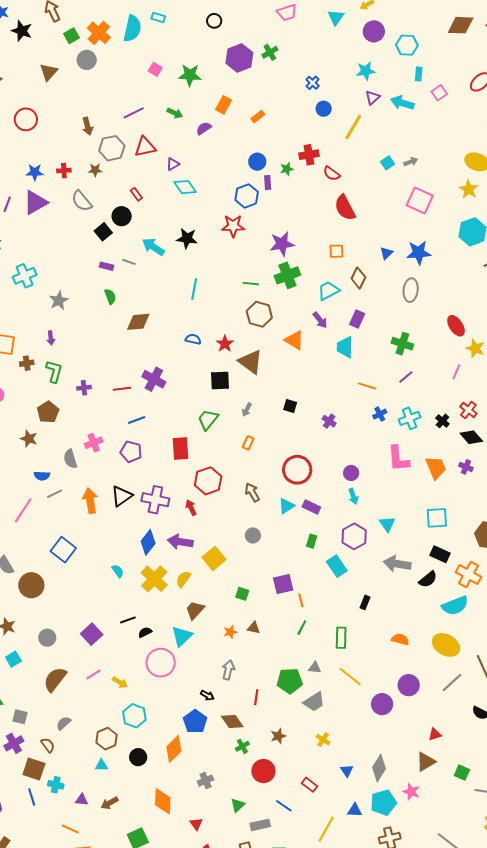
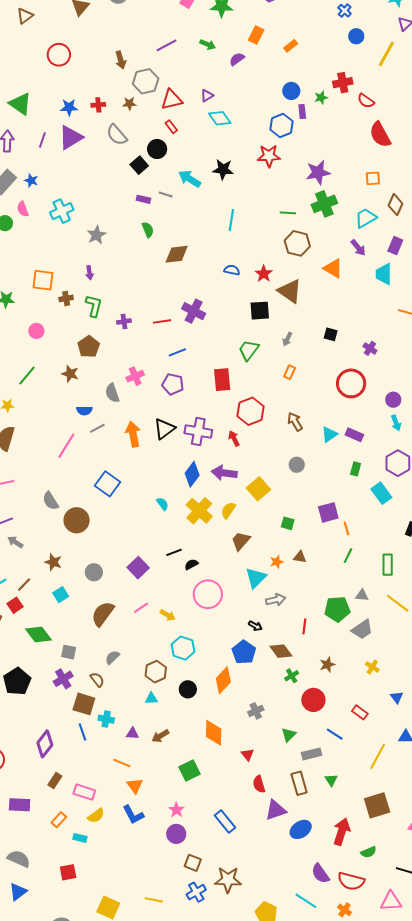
red triangle: (145, 147) -> (172, 100), moved
red circle: (297, 470) -> (351, 383), moved
cyan triangle: (182, 636) -> (256, 578), moved
gray arrow: (228, 670) -> (276, 600), turned 66

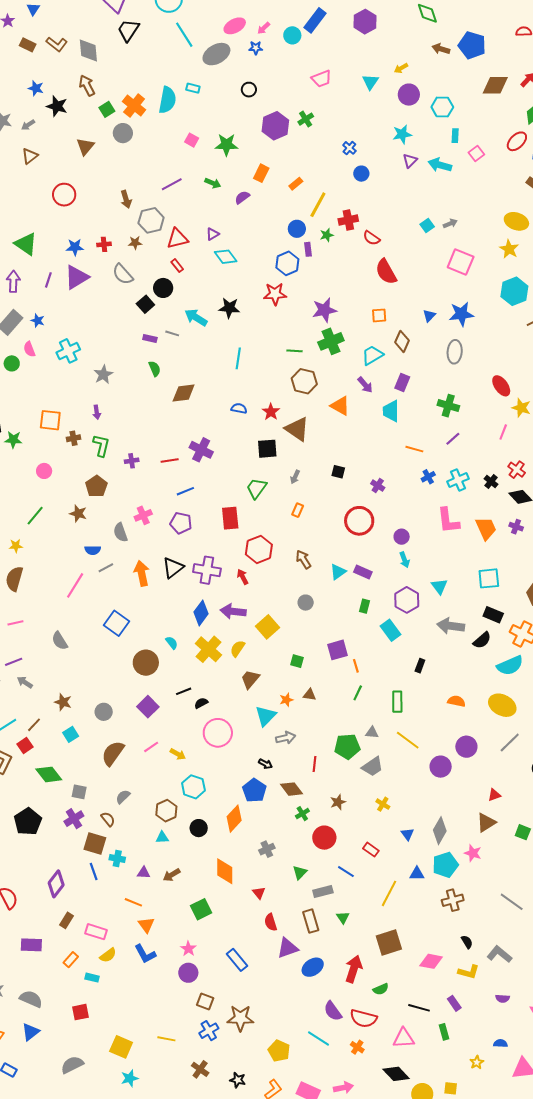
yellow line: (386, 54) -> (318, 205), moved
brown circle: (77, 520) -> (146, 663), moved

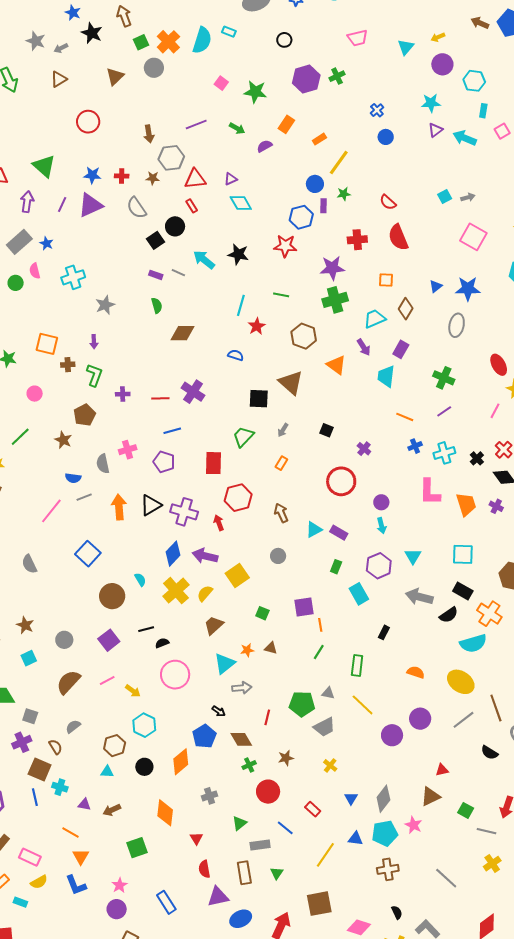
red cross: (348, 220) -> (357, 240), moved
green line: (295, 351) -> (281, 295), moved
red star: (271, 412) -> (257, 326), moved

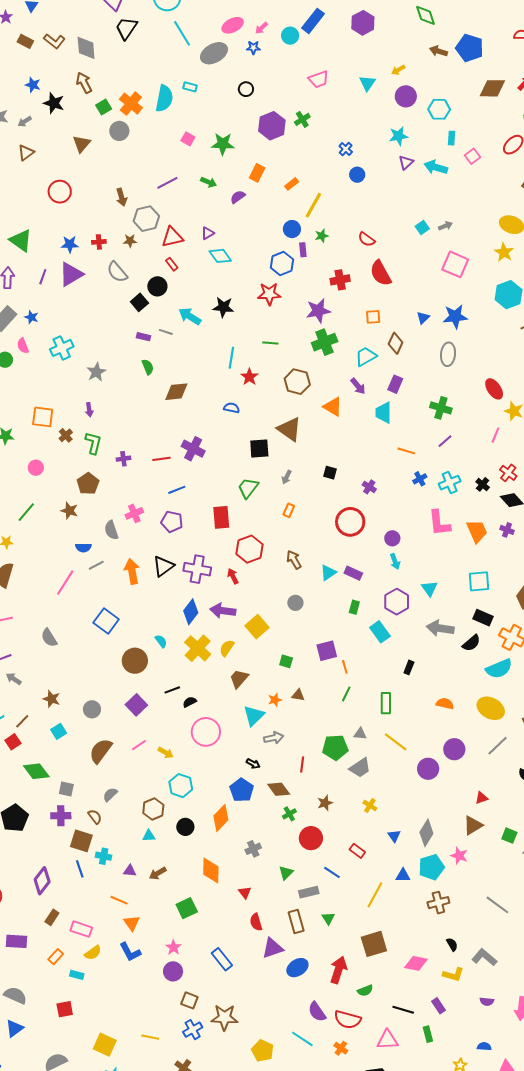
brown cross: (68, 365) -> (66, 435), turned -32
purple cross: (22, 742) -> (61, 816), turned 30

